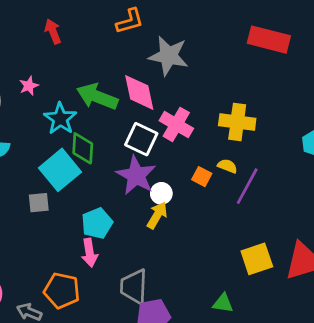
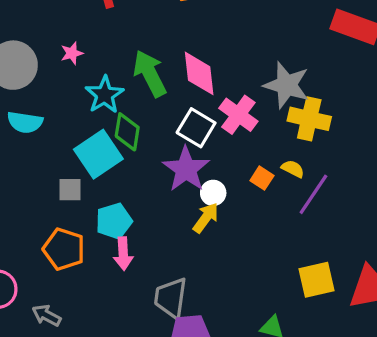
gray star: (169, 56) -> (287, 85), moved
green arrow: (97, 97) -> (150, 73), turned 36
cyan pentagon: (97, 223) -> (114, 221), moved
orange pentagon: (62, 291) -> (64, 249), moved

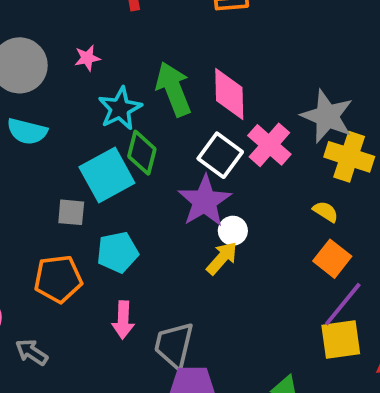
orange square: (262, 178) -> (332, 259), moved, size x1.4
purple line: (313, 194) -> (343, 304), moved
orange pentagon: (64, 249) -> (58, 279), turned -30
pink arrow: (123, 254) -> (123, 320), moved

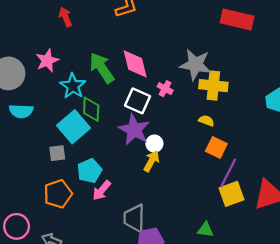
pink star: (87, 58) -> (47, 61), size x1.5
pink cross: (269, 145) -> (165, 89), size x0.6
pink arrow: (123, 320) -> (102, 190), moved, turned 50

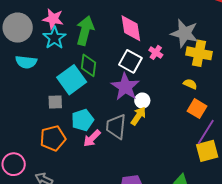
pink star: (47, 61) -> (53, 19), turned 30
green arrow: (102, 68) -> (85, 31), moved, turned 44
cyan star: (73, 86) -> (54, 38), moved
gray trapezoid: (134, 218) -> (116, 127), moved

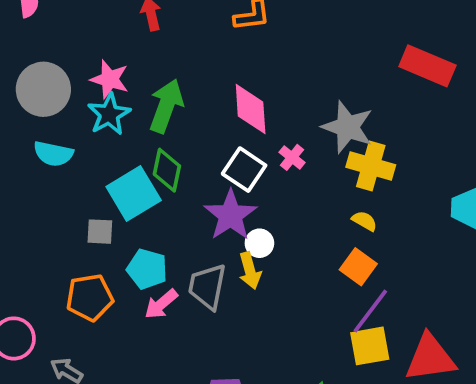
yellow semicircle: (190, 84) -> (364, 221), moved
yellow arrow: (138, 116) -> (250, 271), turned 126
cyan pentagon: (83, 120) -> (147, 269), turned 30

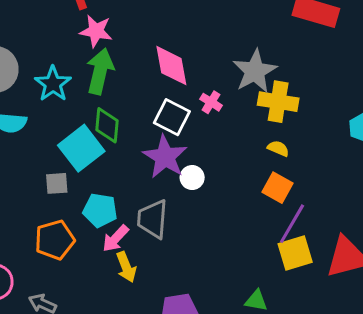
pink star: (110, 79) -> (96, 31), moved
gray star: (348, 127) -> (255, 71), turned 30
yellow arrow: (250, 271) -> (126, 267), moved

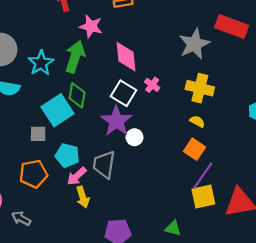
pink star: (96, 31) -> (91, 26), moved
gray star: (255, 71) -> (194, 44), moved

